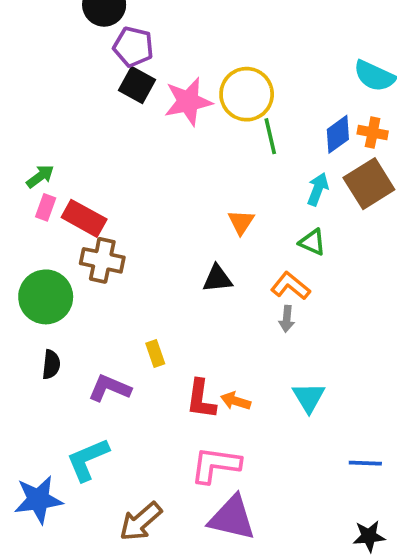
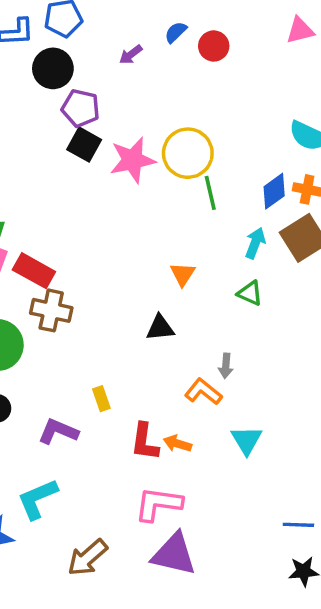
orange L-shape: (290, 286) -> (203, 392), moved
blue line: (365, 463) -> (298, 525), moved

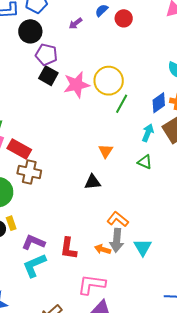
green line: (210, 193) -> (122, 104), turned 42
gray arrow: (226, 366) -> (117, 240), moved, size x1.6
yellow rectangle: (101, 399) -> (11, 223), moved
red L-shape: (145, 442) -> (68, 248), moved
cyan L-shape: (37, 499) -> (34, 265), moved

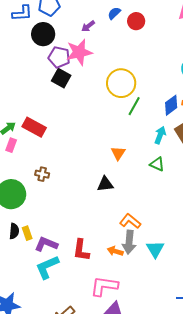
pink star: (76, 85) -> (79, 52), moved
red rectangle: (19, 149) -> (34, 127), moved
brown cross: (29, 172) -> (42, 174), size x0.6
yellow rectangle: (11, 223) -> (27, 233), moved

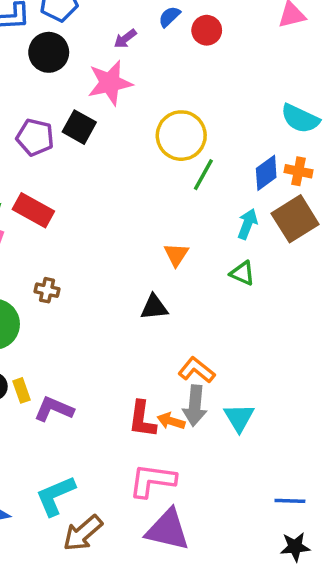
purple pentagon: (59, 57) -> (35, 137), moved
red L-shape: (81, 250) -> (142, 419), moved
cyan L-shape: (47, 267) -> (55, 496), moved

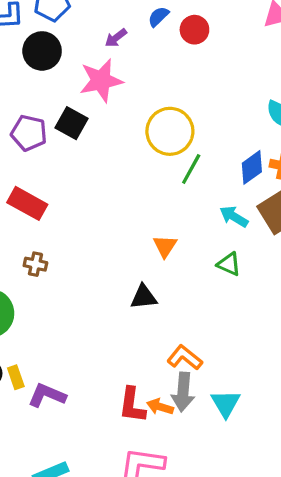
cyan arrow: (247, 224) -> (234, 217), turned -80
brown cross: (47, 290) -> (35, 264), moved

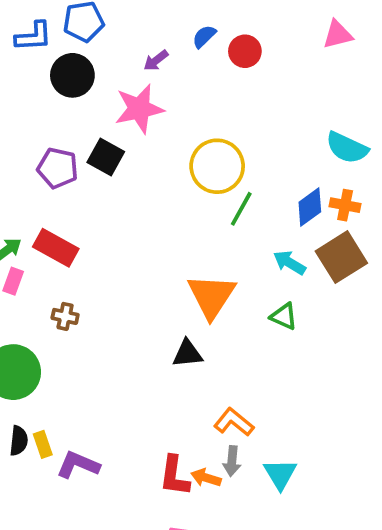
orange triangle: (165, 246) -> (212, 296), size x1.8
gray arrow: (183, 392) -> (232, 461), size x0.7

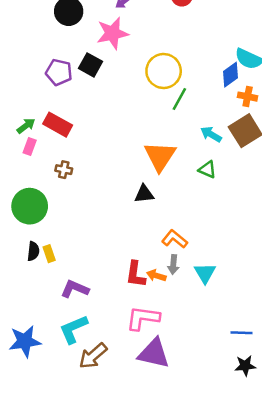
blue diamond: (310, 207) -> (231, 75), moved
purple L-shape: (78, 465) -> (75, 289), moved

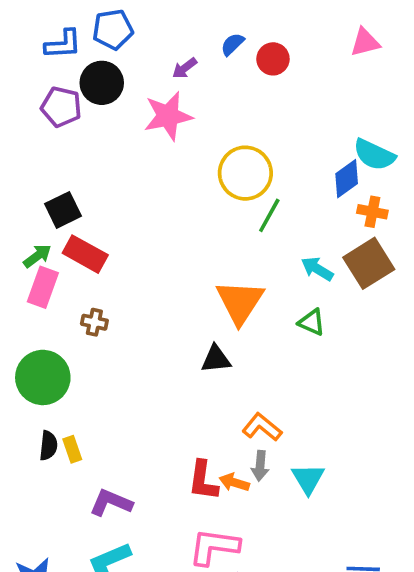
black square: (91, 65) -> (63, 210), moved, turned 35
purple pentagon: (59, 72) -> (61, 107), moved
pink rectangle: (30, 146) -> (43, 287), size x1.5

